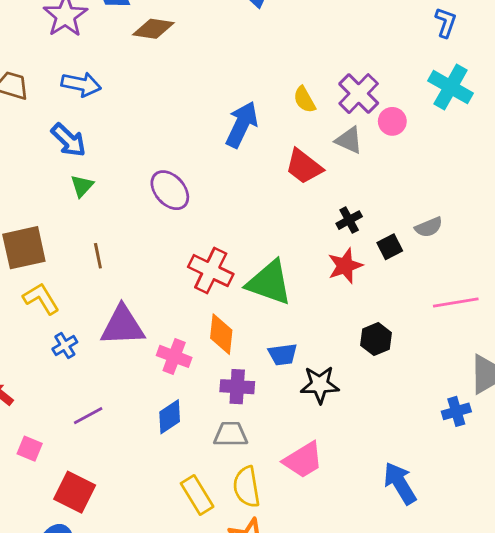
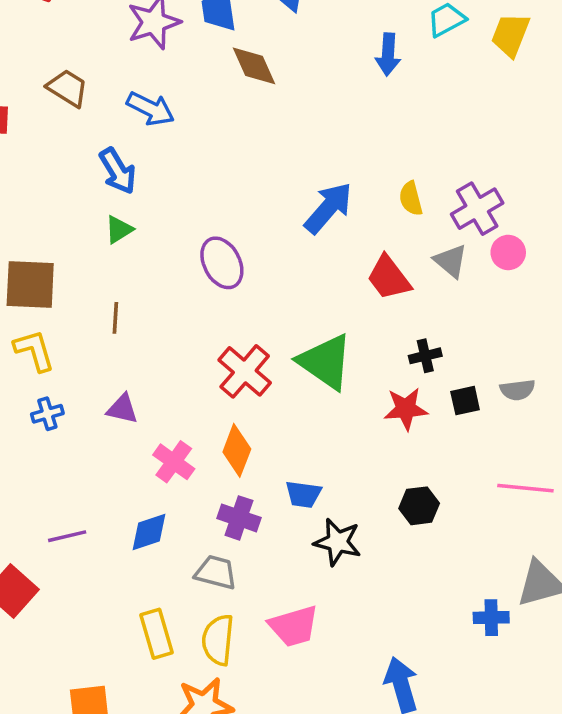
brown diamond: (153, 29) -> (254, 66), turned 42
green triangle: (269, 283) -> (325, 362), moved
purple triangle: (123, 326) -> (122, 409), size x0.6
purple line: (88, 416) -> (67, 536), moved

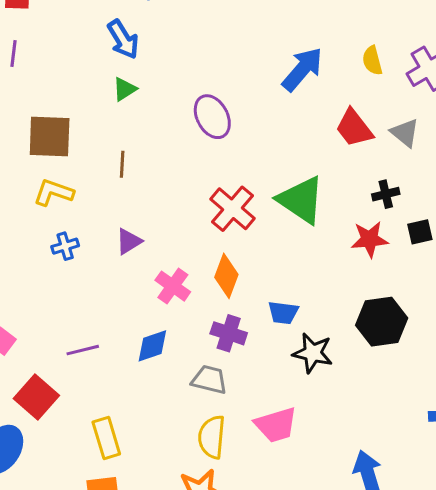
gray triangle: (451, 261) -> (405, 133), moved
yellow L-shape: (34, 350) -> (53, 192), turned -54
purple triangle: (122, 409) -> (129, 241), turned -44
black hexagon: (419, 506) -> (382, 322), size x1.5
yellow rectangle: (157, 634) -> (106, 438), moved

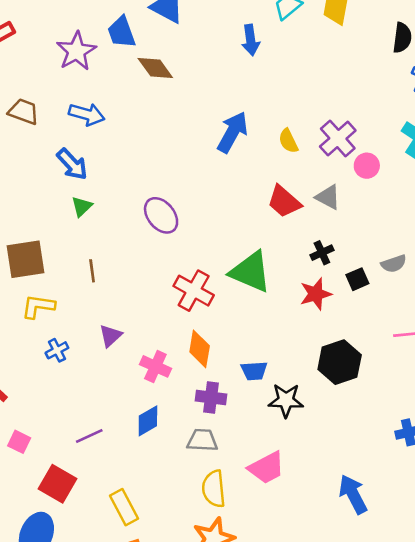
blue arrow: (302, 69) -> (232, 132), moved

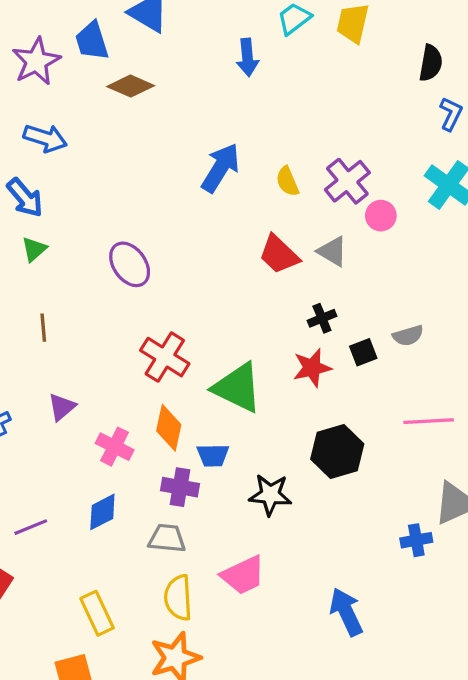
brown diamond: (155, 68) -> (131, 86), turned -33
green triangle: (251, 272) -> (237, 388), moved
blue trapezoid: (254, 371) -> (213, 455), moved
yellow rectangle: (124, 507) -> (97, 613), moved

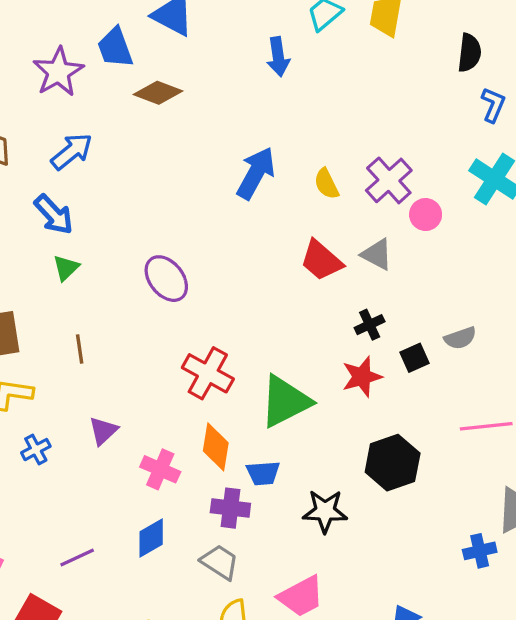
blue arrow: (45, 138) -> (72, 151), turned -54
green triangle: (237, 388) -> (285, 401), turned -50
gray trapezoid: (167, 538) -> (220, 562), turned 30

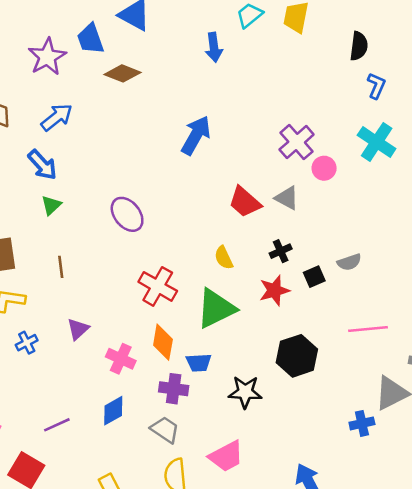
yellow semicircle: (326, 184) -> (224, 258), moved

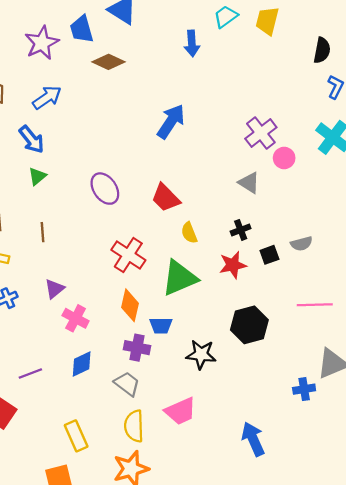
red trapezoid: (245, 202) -> (166, 198), moved
pink cross: (121, 359) -> (76, 318), moved

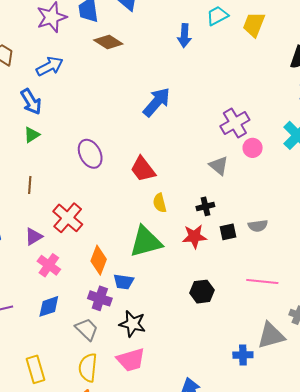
red cross: (128, 255) -> (68, 218), moved
black hexagon: (249, 325) -> (202, 292), size x0.7
black star: (201, 354) -> (132, 324), moved

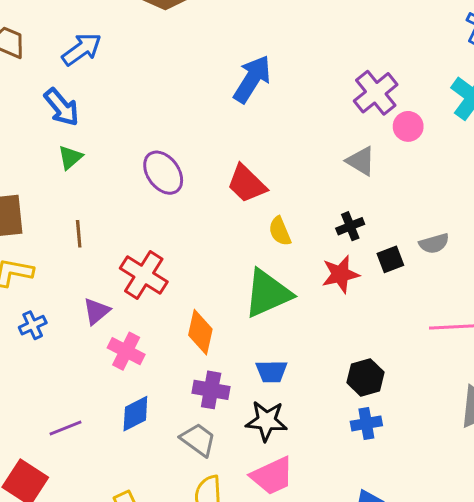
blue trapezoid: (124, 282) -> (272, 371), moved
black hexagon: (202, 292) -> (366, 377), moved
blue cross: (243, 355) -> (366, 423), moved

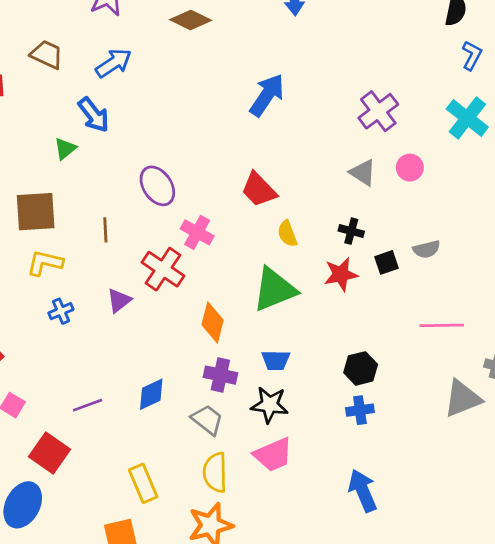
pink circle: (408, 126) -> (410, 168), moved
green triangle: (70, 157) -> (65, 149), moved
purple ellipse: (163, 173) -> (157, 186), moved
black cross: (350, 226) -> (351, 231), turned 35
pink cross: (126, 351) -> (197, 232), moved

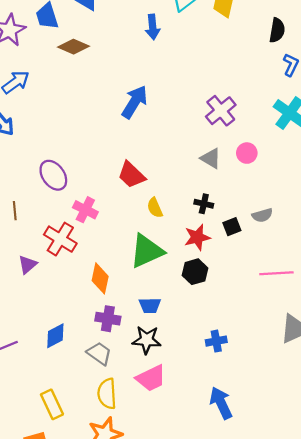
black hexagon: (361, 368) -> (195, 272), moved

